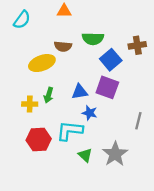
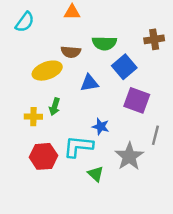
brown cross: (137, 45) -> (154, 39), moved
purple square: (107, 87) -> (137, 100), moved
blue triangle: (80, 92) -> (89, 83), moved
gray star: (115, 154) -> (129, 156), moved

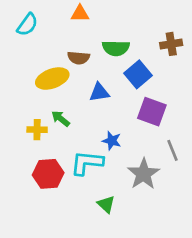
green arrow: (55, 107) -> (61, 119), turned 112
gray line: (155, 135) -> (173, 150), turned -36
green triangle: (96, 174) -> (106, 204), moved

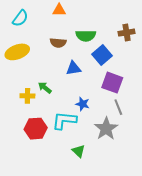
yellow ellipse: (52, 79) -> (17, 52), moved
gray line: (173, 150) -> (118, 107), moved

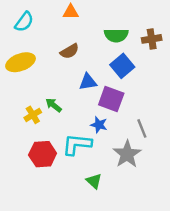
green semicircle: (86, 36) -> (116, 35), moved
brown semicircle: (58, 43) -> (70, 51), turned -35
purple square: (112, 83) -> (111, 99), moved
yellow cross: (27, 96) -> (33, 115), turned -32

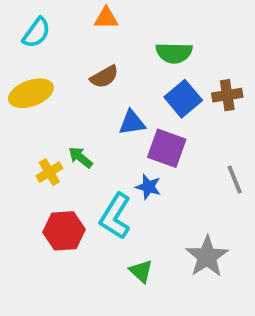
brown cross: (152, 39) -> (227, 95), moved
gray line: (142, 128) -> (235, 179), moved
cyan L-shape: (77, 144) -> (115, 216), turned -64
gray star: (127, 154) -> (207, 257), moved

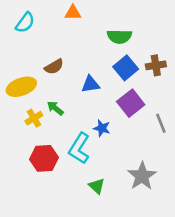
brown semicircle: (104, 77) -> (54, 67), moved
yellow ellipse: (31, 93) -> (21, 87), moved
purple square: (167, 148) -> (131, 103), moved, turned 32

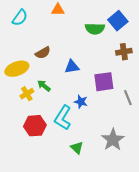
blue square: (126, 68) -> (118, 21), moved
purple square: (131, 103) -> (104, 82), turned 30

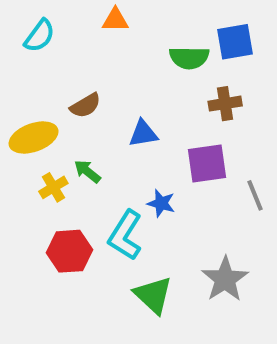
blue square: (118, 21) -> (235, 42), turned 30
brown cross: (124, 52) -> (225, 104), moved
green triangle: (77, 148) -> (153, 295), size x1.5

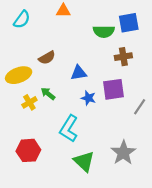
gray line: (255, 195) -> (140, 107), turned 56
blue star: (161, 203) -> (88, 98), moved
red hexagon: (69, 251) -> (28, 150), moved

